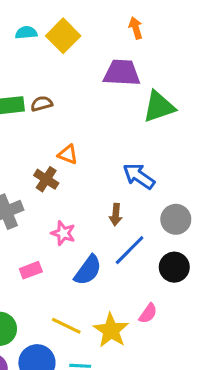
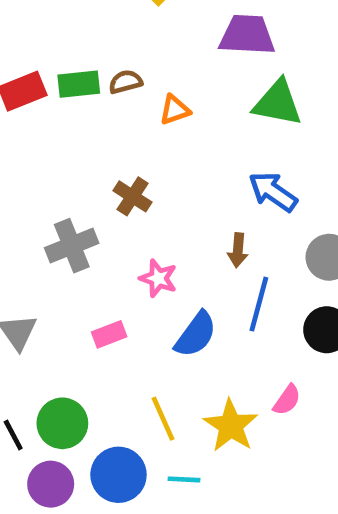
green triangle: (159, 107) -> (278, 103), moved, turned 30
orange triangle: (68, 155) -> (175, 110), moved, turned -40
blue line: (130, 250) -> (259, 304), turned -30
yellow line: (66, 326) -> (163, 419), turned 40

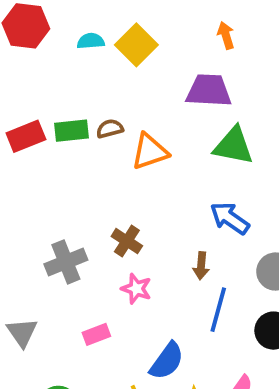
orange triangle: (175, 110) -> (150, 152), size x1.5
brown cross: (133, 196) -> (127, 241), moved
blue semicircle: (196, 334) -> (167, 361), moved

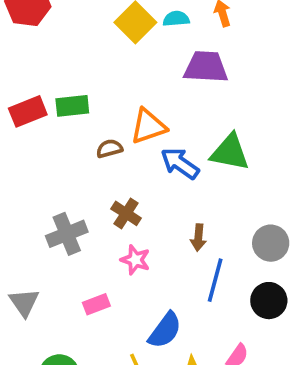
cyan semicircle: (91, 41) -> (176, 19), moved
brown semicircle: (110, 129) -> (109, 149), moved
green triangle: (233, 146) -> (230, 152), moved
blue arrow: (230, 218) -> (180, 163), moved

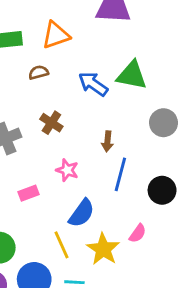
orange triangle: (148, 126) -> (56, 35), moved
gray circle: (271, 243) -> (163, 123), moved
pink star: (135, 260) -> (67, 170), moved

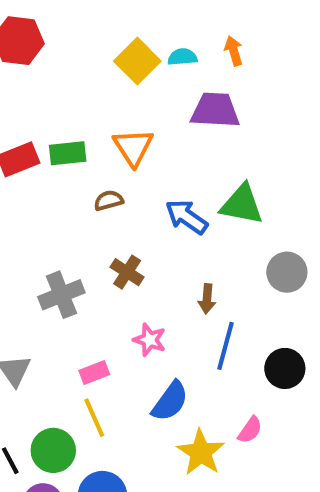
orange triangle: (56, 35) -> (133, 147), turned -44
yellow line: (61, 245) -> (94, 418), moved

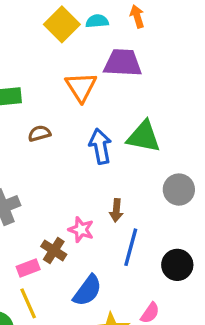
orange triangle: (133, 147) -> (81, 87), moved
blue arrow: (186, 217) -> (100, 146), turned 44
brown cross: (127, 272) -> (54, 250), moved
pink star: (150, 340) -> (81, 230), moved

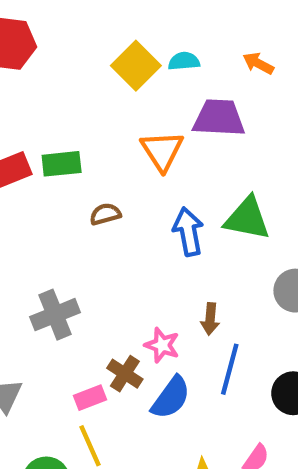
orange arrow: (137, 16) -> (258, 63), moved, turned -45
blue semicircle: (87, 291) -> (171, 398), moved

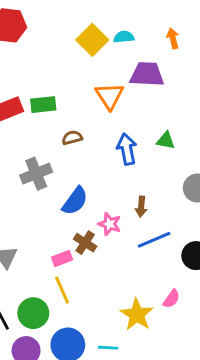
orange arrow: (258, 63) -> (173, 38), turned 48
green triangle: (247, 218) -> (166, 141), size x0.6
gray cross: (55, 315) -> (36, 174), moved
blue line: (230, 369) -> (154, 240), turned 52
blue semicircle: (171, 398) -> (75, 201), moved

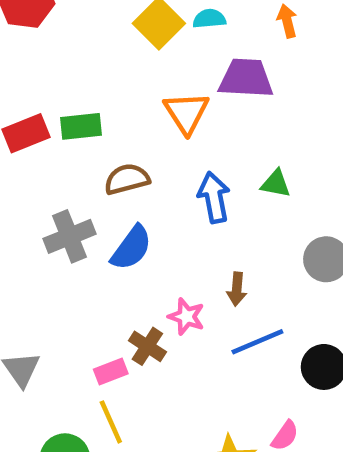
brown semicircle: (72, 138) -> (127, 179), size x1.4
blue semicircle: (75, 201) -> (131, 248), moved

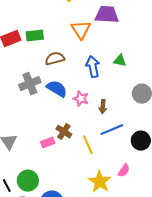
blue semicircle: (131, 248) -> (57, 89), turned -95
pink star: (186, 317) -> (81, 99), moved
yellow line: (111, 422) -> (88, 145), moved

